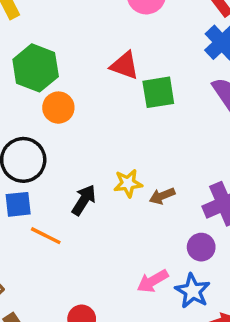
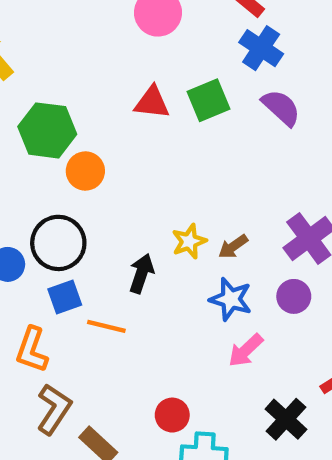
green square: (158, 92) -> (209, 100), moved
blue star: (193, 291) -> (231, 299), moved

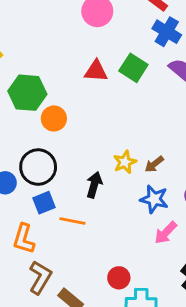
green square: (209, 100) -> (133, 68), turned -32

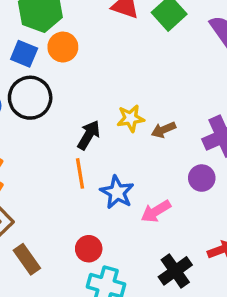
blue star: (154, 199) -> (117, 192), moved
blue square: (44, 203) -> (24, 54), moved, turned 30
orange line: (72, 221) -> (80, 173), moved, turned 55

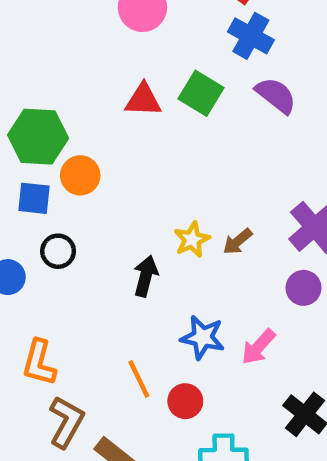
black circle: (30, 98) -> (58, 251), size x0.6
orange line: (80, 173) -> (139, 379), moved
red circle: (89, 249) -> (185, 401), moved

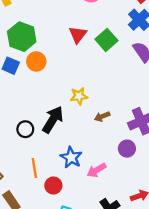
red triangle: (143, 100) -> (78, 35), turned 48
yellow star: (192, 240) -> (79, 96), moved
black circle: (58, 251) -> (25, 129), moved
black arrow: (146, 276) -> (53, 120), size x1.4

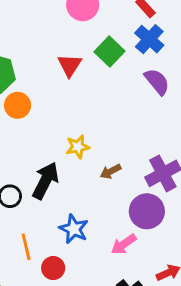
green square: (106, 40) -> (110, 51), moved
purple circle: (127, 149) -> (147, 211), size x1.5
pink arrow: (97, 170) -> (124, 244), moved

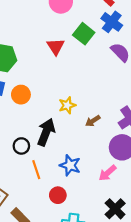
orange circle: (18, 105) -> (21, 95), moved
orange line: (26, 247) -> (36, 170), moved

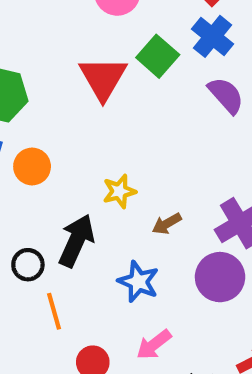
red triangle: (56, 47) -> (103, 78), size x1.4
blue star: (70, 165) -> (138, 282), moved
pink arrow: (107, 173) -> (154, 345), moved

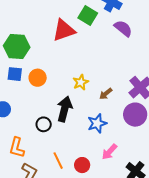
red triangle: (103, 78) -> (64, 30), turned 50
blue star: (138, 282) -> (97, 123), turned -30
orange line: (54, 311) -> (58, 161), moved

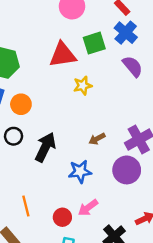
green square: (88, 15) -> (94, 43), turned 30
yellow star: (81, 82) -> (83, 86), moved
black circle: (44, 124) -> (14, 136), moved
red circle: (82, 165) -> (62, 217), moved

